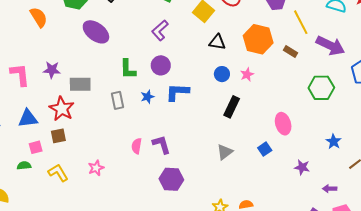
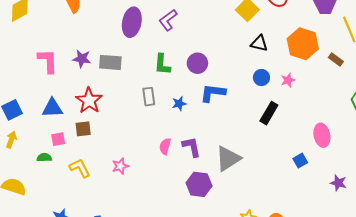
purple L-shape: (160, 30) -> (168, 20), moved
purple ellipse: (96, 32) -> (132, 22), turned 60
gray rectangle: (80, 84) -> (110, 62), moved
blue star: (147, 97) -> (179, 104), moved
gray triangle: (225, 152) -> (228, 159), moved, size x1.5

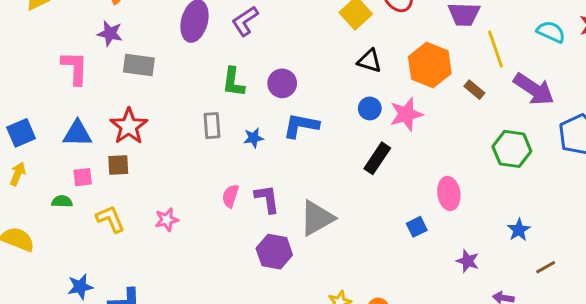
purple star: (82, 59) -> (110, 33), moved
gray rectangle: (110, 62) -> (139, 65), moved
pink star: (288, 80) -> (406, 114), size x1.6

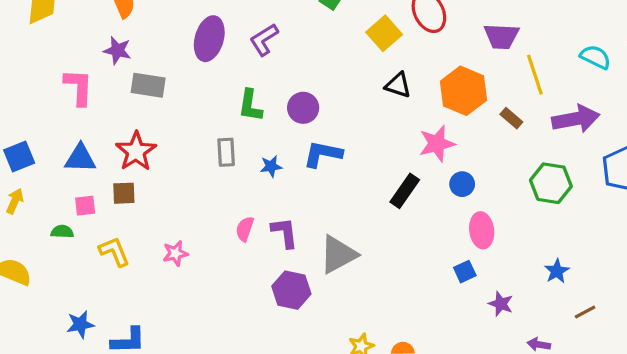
purple arrow: (534, 89) -> (576, 119), turned -45
blue circle: (370, 108) -> (462, 184), moved
blue square: (417, 227) -> (465, 272), moved

